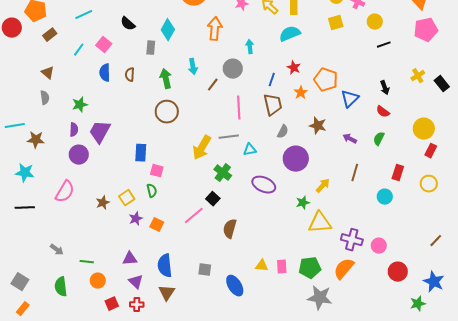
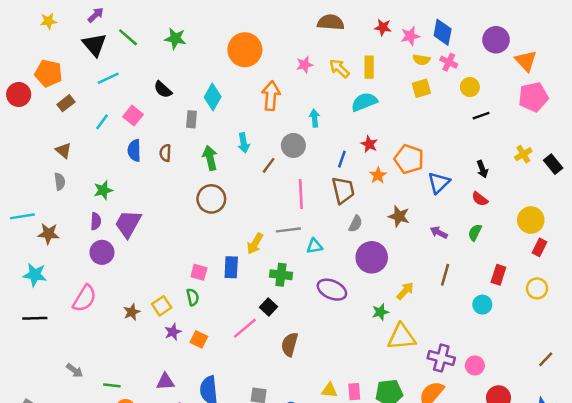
yellow arrow: (202, 148) -> (255, 244), size x0.7
blue rectangle: (141, 153) -> (231, 267), moved
green cross: (223, 173) -> (281, 275), turned -30

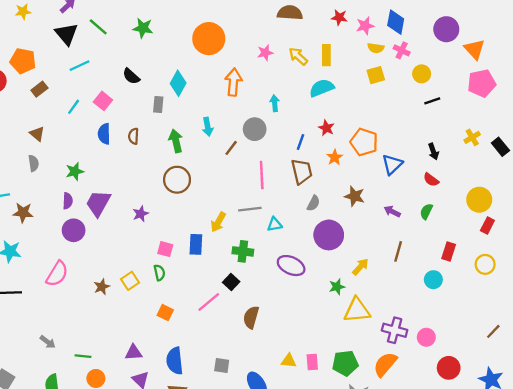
purple star: (173, 332) -> (141, 214), moved

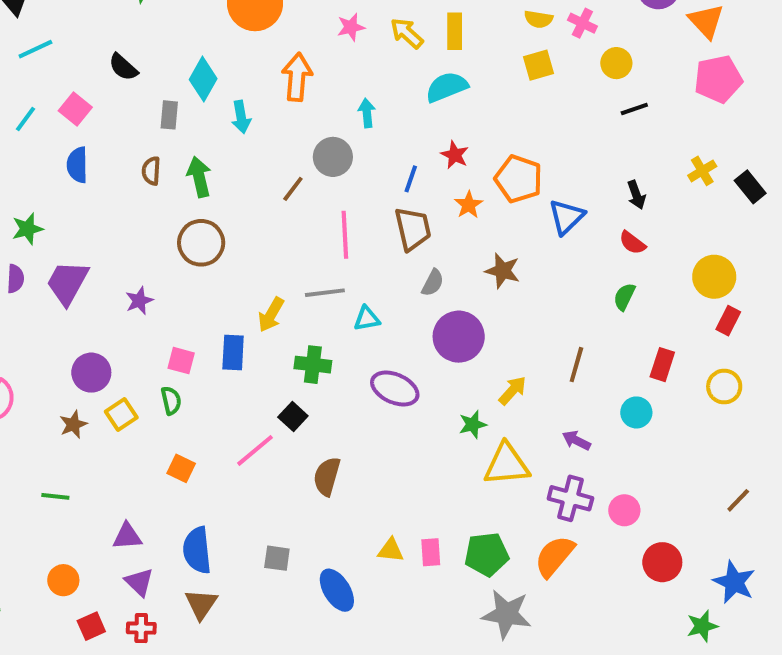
cyan arrow: (208, 127) -> (241, 117), moved
brown semicircle: (134, 136) -> (151, 171), moved
purple arrow: (392, 211) -> (576, 440), moved
purple circle: (74, 230) -> (91, 373), moved
green line: (83, 356) -> (55, 496), moved

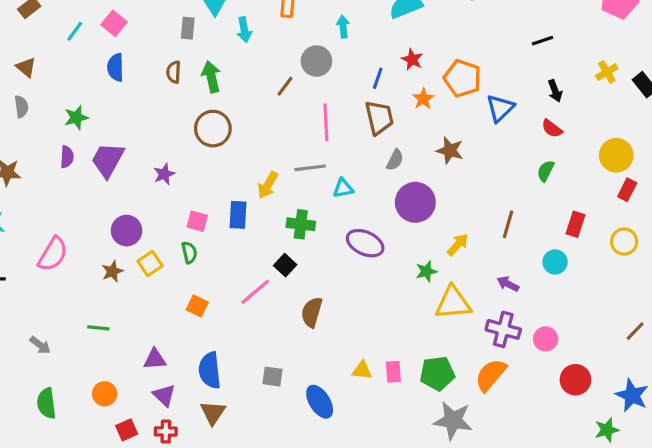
black line: (634, 109) -> (542, 41), moved

